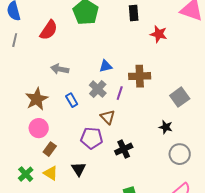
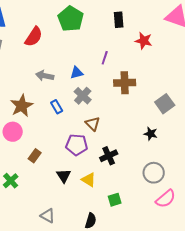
blue triangle: (106, 66) -> (77, 73), moved
purple line: (120, 93) -> (105, 58), moved
pink circle: (39, 128) -> (13, 132), moved
gray circle: (180, 154) -> (154, 173), moved
yellow triangle: (51, 173) -> (89, 180), moved

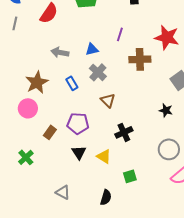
red star: (144, 41) -> (167, 37), moved, size x1.4
purple pentagon: (77, 145) -> (78, 123), moved

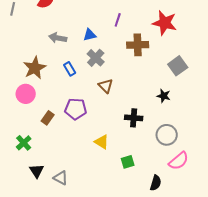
black cross: (124, 132) -> (134, 118), moved, turned 30
black triangle: (79, 152) -> (37, 171), moved
black semicircle: (106, 197) -> (156, 183), moved

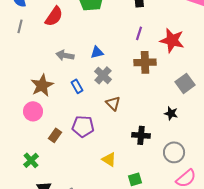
purple line: (118, 20) -> (139, 33), moved

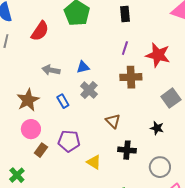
brown triangle: (113, 103) -> (113, 121), moved
pink circle: (33, 111) -> (31, 129), moved
yellow triangle: (109, 159) -> (94, 162), moved

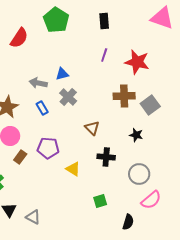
gray arrow: (51, 70) -> (38, 83), moved
brown cross: (131, 77) -> (124, 96), moved

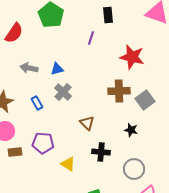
black rectangle: (104, 21) -> (108, 15), moved
purple line: (104, 55) -> (91, 38), moved
gray arrow: (38, 83) -> (29, 68), moved
brown rectangle: (20, 157) -> (15, 152), turned 48

